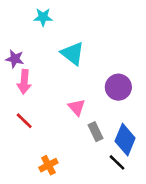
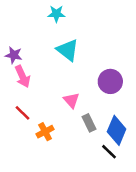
cyan star: (43, 17) -> (56, 14), moved
pink arrow: (24, 82) -> (22, 76), turned -30
orange cross: (48, 165) -> (45, 132), moved

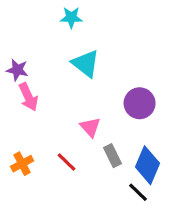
red line: (22, 113) -> (66, 162), moved
orange cross: (45, 132) -> (22, 164), moved

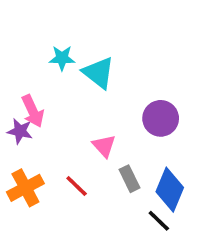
cyan star: (71, 17) -> (62, 58), moved
purple star: (17, 70) -> (20, 131), moved
orange cross: (22, 164) -> (25, 188), size x1.4

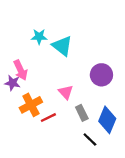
red line: (77, 186) -> (48, 118), turned -70
orange cross: (25, 188) -> (31, 105), moved
black line: (159, 221) -> (90, 140), moved

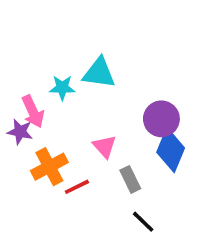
cyan star: (39, 37) -> (62, 88), moved
cyan triangle: (62, 46) -> (99, 73), turned -30
blue diamond: (107, 120) -> (171, 150), moved

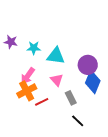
cyan triangle: (99, 73) -> (56, 56), moved
pink arrow: (33, 112) -> (28, 76), moved, turned 60
purple star: (20, 132) -> (11, 42), moved

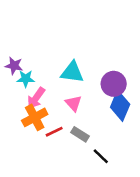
purple star: (11, 42) -> (14, 66), moved
cyan star: (34, 48) -> (26, 79), moved
gray rectangle: (71, 98) -> (80, 134), moved, turned -32

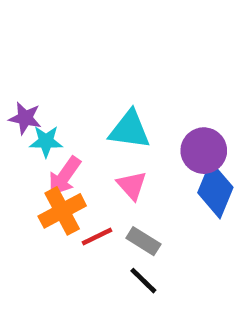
black line: (101, 156) -> (143, 281), moved

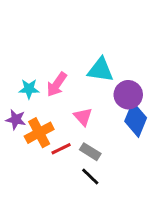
purple star: (25, 118) -> (16, 120), moved
cyan triangle: (129, 130) -> (100, 70), moved
pink arrow: (65, 176) -> (57, 84), moved

